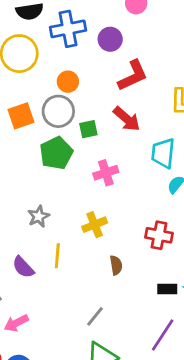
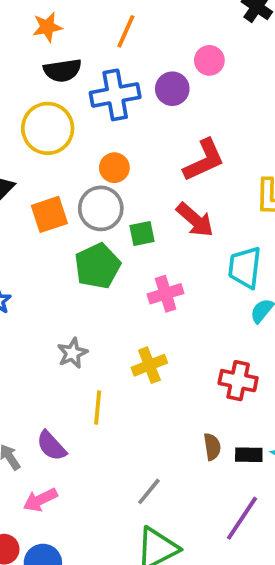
purple circle: (110, 39) -> (172, 89), moved
brown semicircle: (116, 265) -> (212, 447), moved
purple semicircle: (23, 267) -> (51, 446), moved

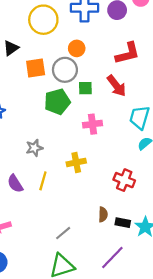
purple semicircle: (51, 446) -> (15, 184), moved

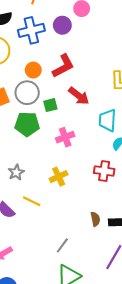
red L-shape: (128, 53) -> (63, 66), moved
green pentagon: (57, 102) -> (27, 124), turned 30
red cross: (124, 180) -> (104, 171), moved
yellow line: (43, 181) -> (32, 201), turned -66

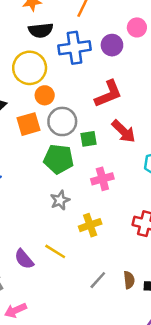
orange circle: (33, 70) -> (45, 95), moved
gray star: (16, 172) -> (60, 200), moved
gray line: (62, 245) -> (98, 280), moved

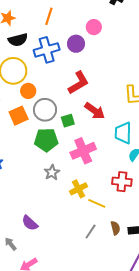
pink cross: (102, 179) -> (83, 151), size x1.4
yellow line: (55, 251) -> (97, 203), moved

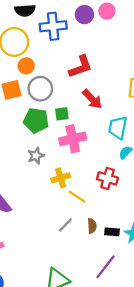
purple circle: (76, 44) -> (84, 15), moved
green square: (68, 121) -> (62, 114), moved

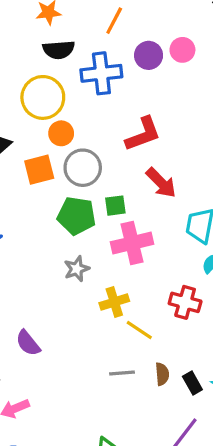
gray line: (65, 225) -> (122, 373), turned 42
black rectangle: (112, 232) -> (192, 383), turned 56

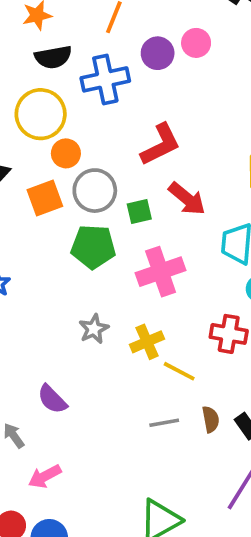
green square: (115, 206) -> (139, 212), moved
gray star: (77, 269) -> (94, 329), moved

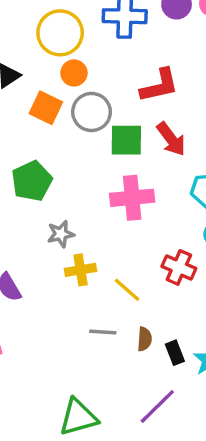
orange square: (45, 198) -> (46, 108), turned 32
green square: (139, 212) -> (126, 140), size x1.5
green pentagon: (93, 247) -> (32, 181), moved, turned 30
yellow cross: (147, 342) -> (81, 270), moved

